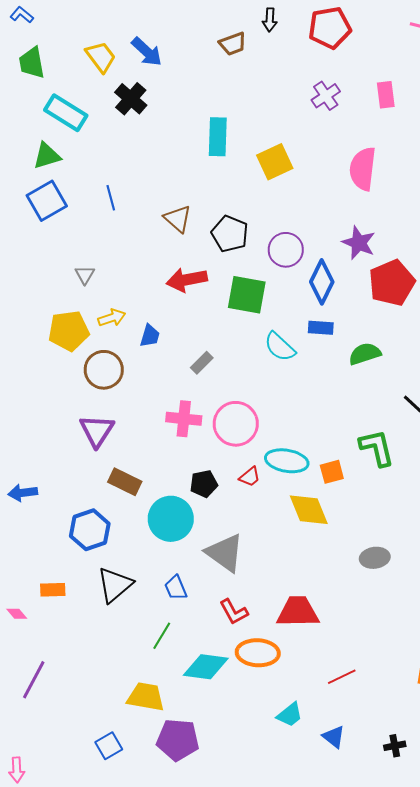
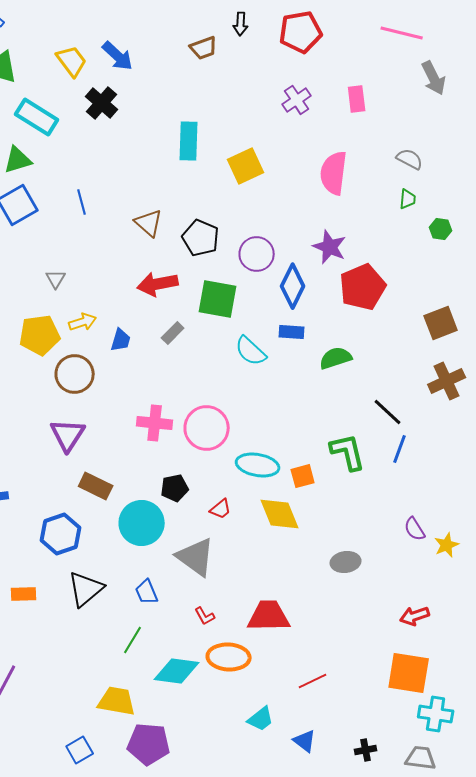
gray rectangle: (202, 363) -> (173, 333), moved
red trapezoid: (250, 477) -> (221, 509), moved
red L-shape: (234, 612) -> (205, 616), size x0.7

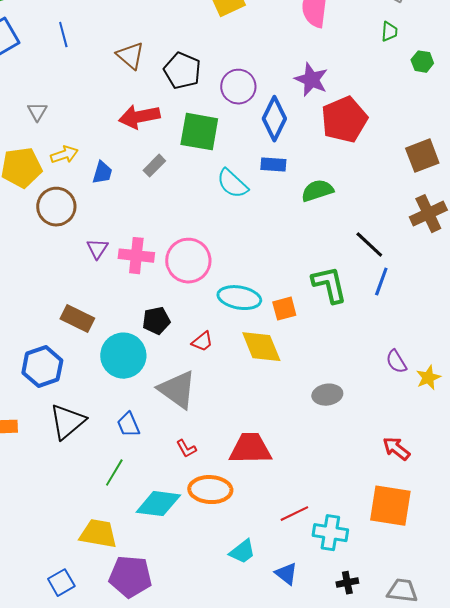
purple triangle: (68, 435) -> (97, 249), moved, size x0.6
red arrow: (415, 616) -> (396, 449), turned 56
cyan cross: (436, 714) -> (330, 533), moved

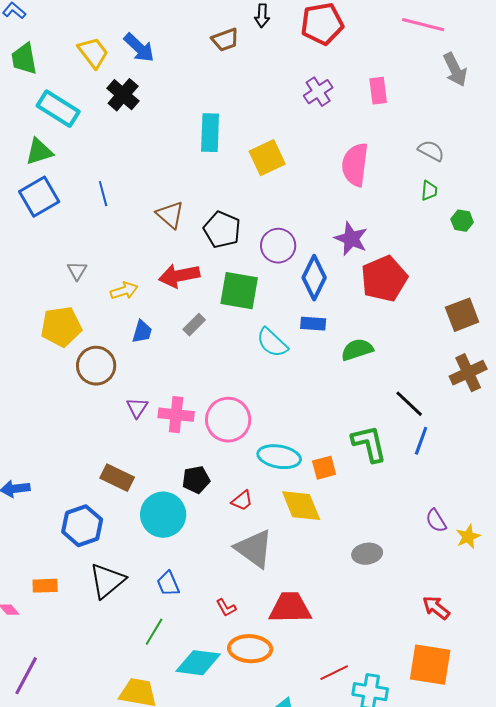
yellow arrow: (64, 155) -> (124, 291), moved
gray triangle: (177, 390) -> (254, 549), moved

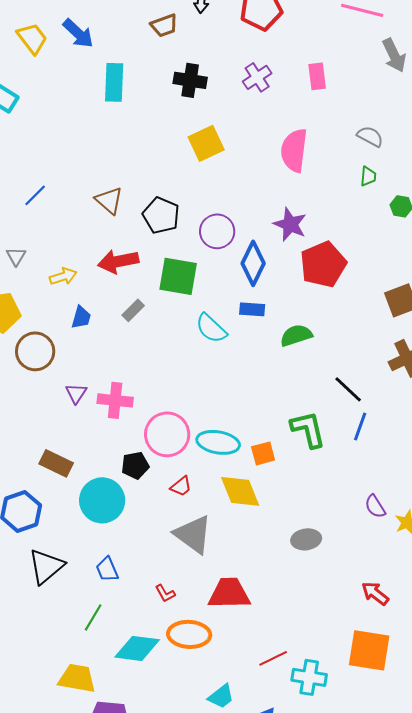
black cross: (123, 95) -> (190, 80), moved, turned -32
cyan rectangle: (210, 133) -> (114, 82), moved
blue line: (103, 194) -> (35, 195), moved, turned 60
pink circle: (228, 420) -> (167, 434), moved

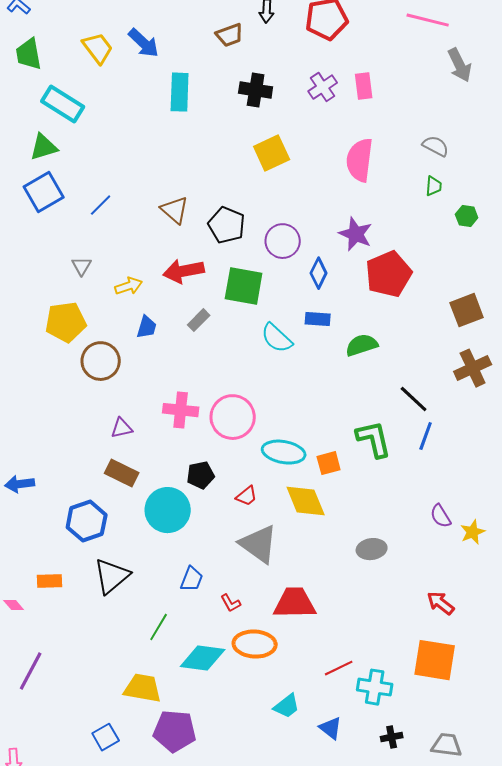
pink rectangle: (317, 76) -> (364, 86), moved
blue diamond: (253, 263) -> (319, 273), size x0.7
purple triangle: (76, 393) -> (122, 428), moved, turned 45
pink circle: (167, 434) -> (233, 417), moved
blue trapezoid: (107, 569) -> (192, 579), moved, turned -136

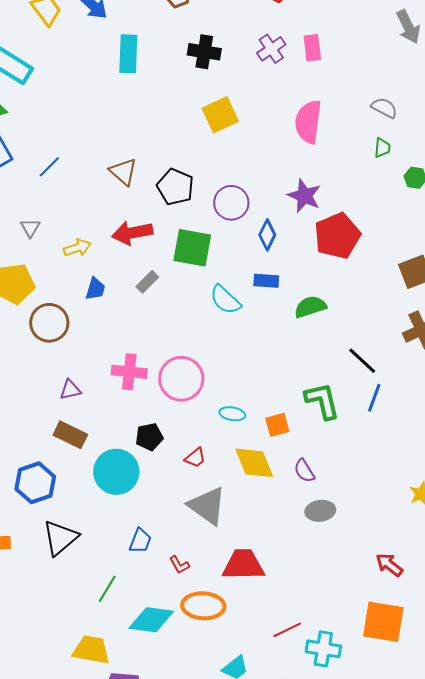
cyan ellipse: (284, 452) -> (232, 414), size x0.6
purple semicircle: (441, 516) -> (304, 471), moved

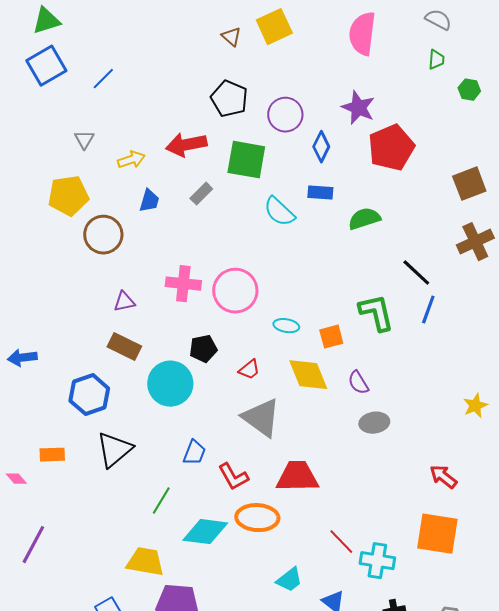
brown triangle: (123, 172) -> (231, 37), moved, size x0.7
red L-shape: (179, 565) -> (233, 477), size x1.5
red line: (287, 630) -> (341, 542), turned 72

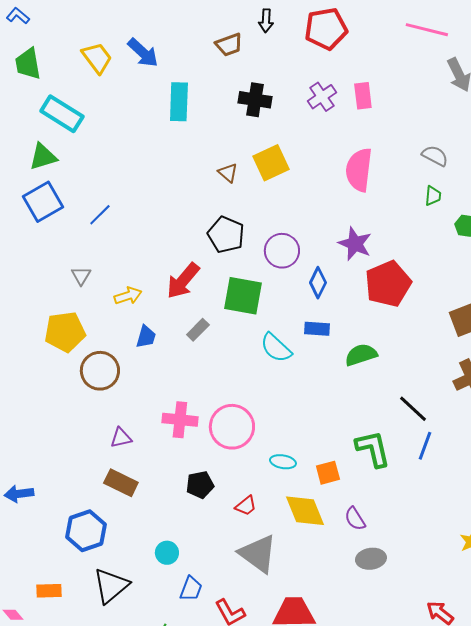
red arrow: (186, 145) -> (183, 281), turned -39
cyan circle: (170, 384) -> (167, 553), moved, size x0.5

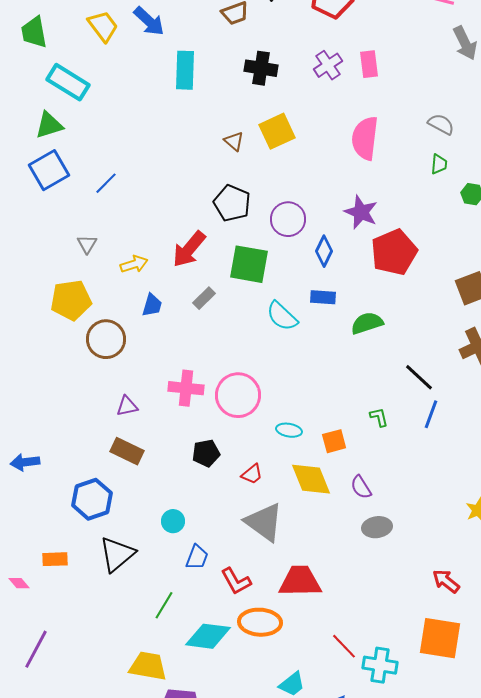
green L-shape: (373, 449) -> (379, 417), size x0.5

